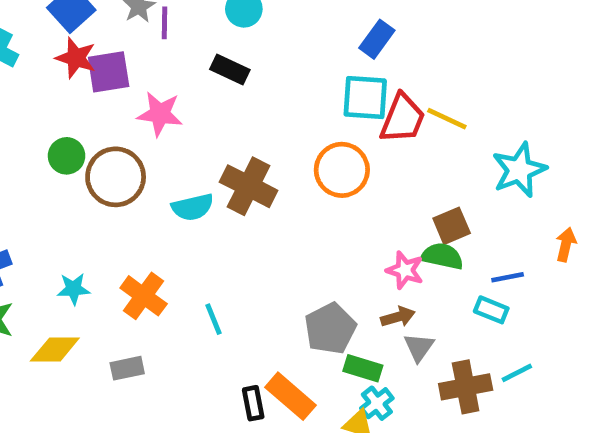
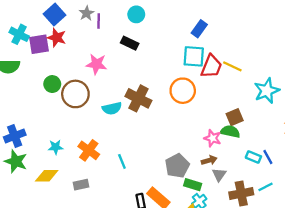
purple square: (109, 72) -> (39, 44), moved
blue line: (508, 277) -> (268, 157), moved, turned 72

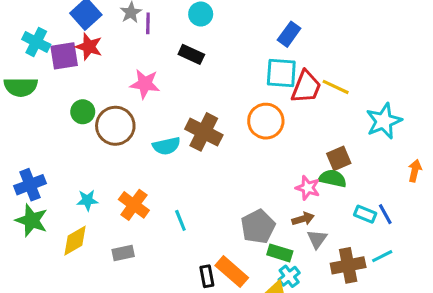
yellow diamond: (47, 176) -> (75, 241), turned -30

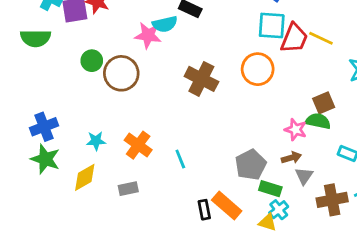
cyan semicircle: (167, 146) -> (165, 24), moved

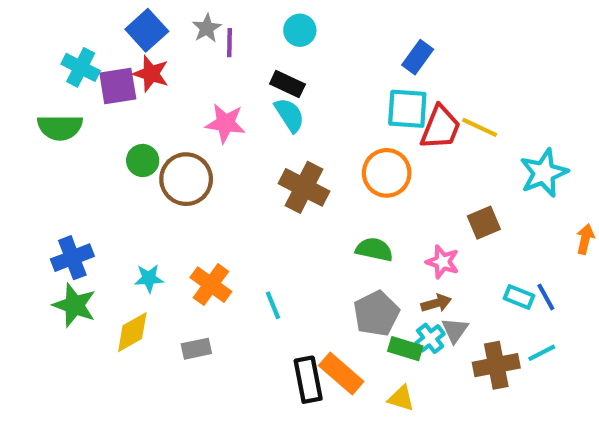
cyan semicircle: (165, 24) -> (289, 115), moved, turned -110
green semicircle: (318, 121) -> (374, 249), moved
black rectangle: (204, 210) -> (308, 380), size x1.5
cyan cross: (279, 210) -> (430, 338), moved

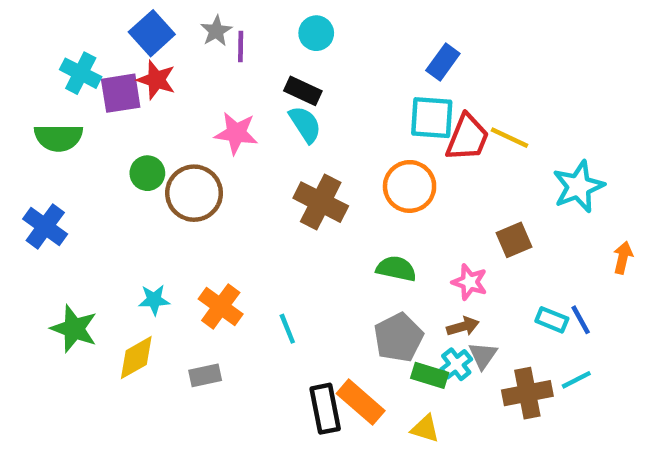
blue cross: (72, 258) -> (45, 226), moved, turned -33

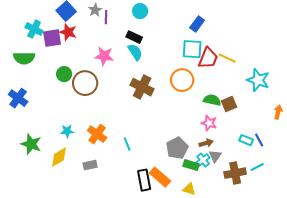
cyan star: (578, 186) -> (258, 80), turned -30
green semicircle: (396, 269) -> (212, 100), moved

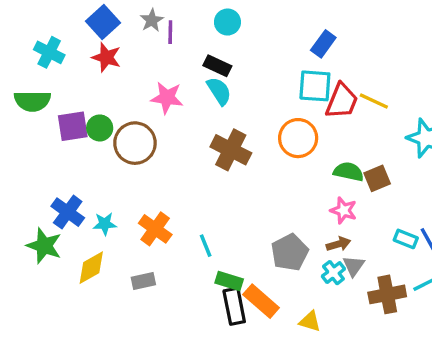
purple square: (52, 38) -> (73, 126), moved
blue cross: (18, 98) -> (68, 212), moved
green rectangle: (191, 165) -> (229, 281), moved

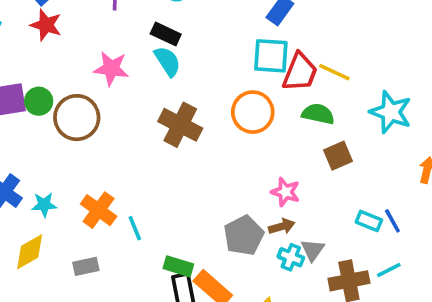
green semicircle: (349, 172) -> (318, 114), moved
pink star: (344, 210) -> (285, 192), moved
brown arrow: (338, 244) -> (282, 226), moved
cyan line: (206, 246) -> (135, 228), moved
cyan cross: (333, 273) -> (291, 257), turned -30

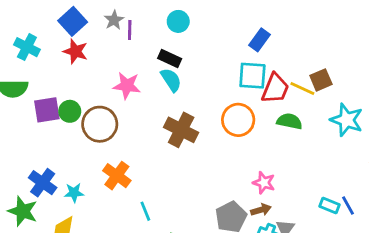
brown square: (338, 156) -> (321, 80), moved
orange cross: (99, 210) -> (117, 176), moved

